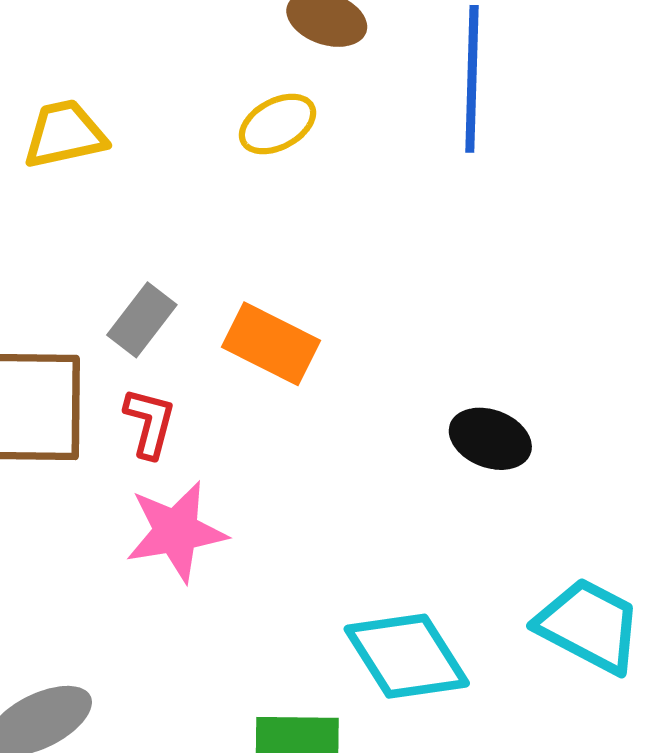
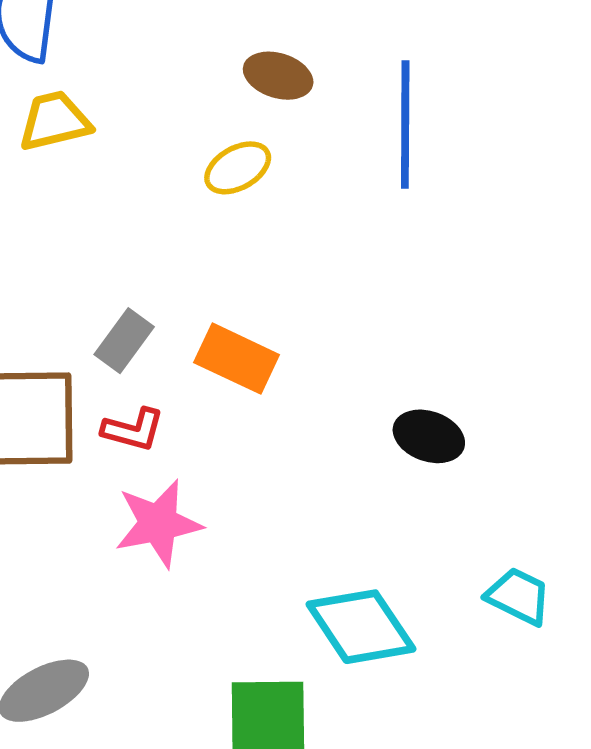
yellow trapezoid: (65, 134) -> (55, 121), moved
red L-shape: (150, 423) -> (133, 430), turned 92
cyan trapezoid: (589, 626) -> (518, 596), size x0.7

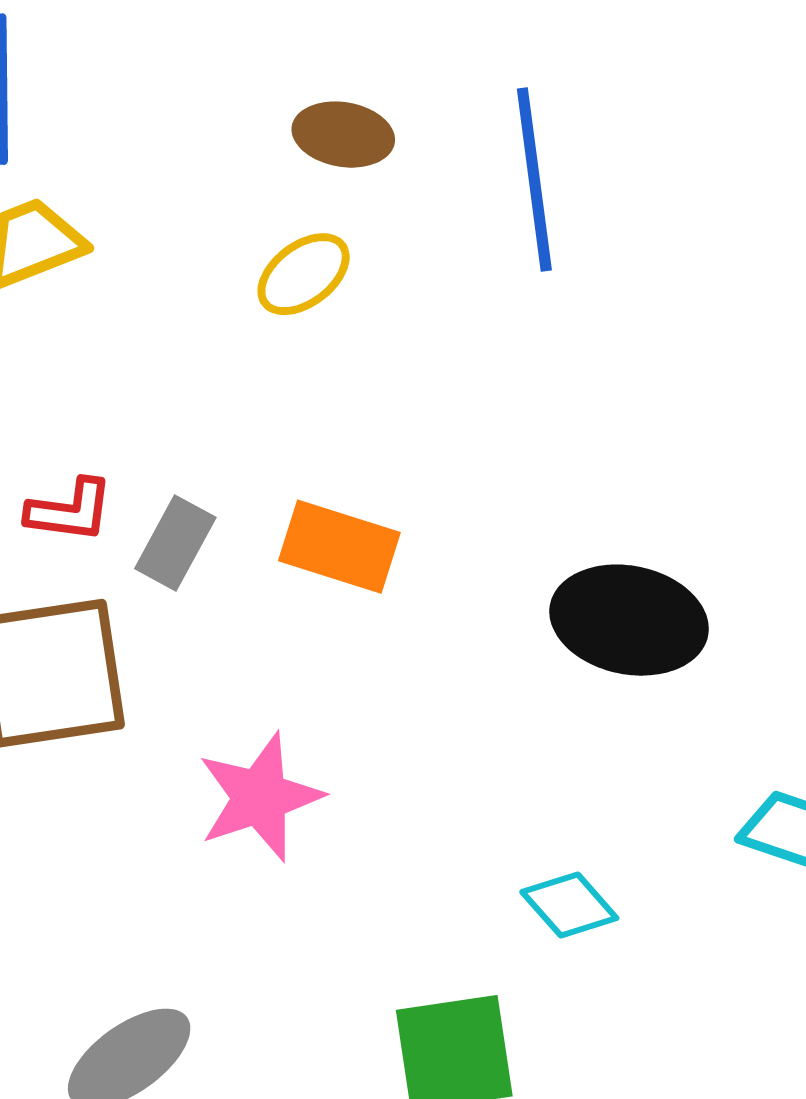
red L-shape: (133, 430) -> (70, 511), moved
black ellipse: (429, 436) -> (629, 620), size x1.5
cyan diamond: (361, 627) -> (569, 905), size x0.6

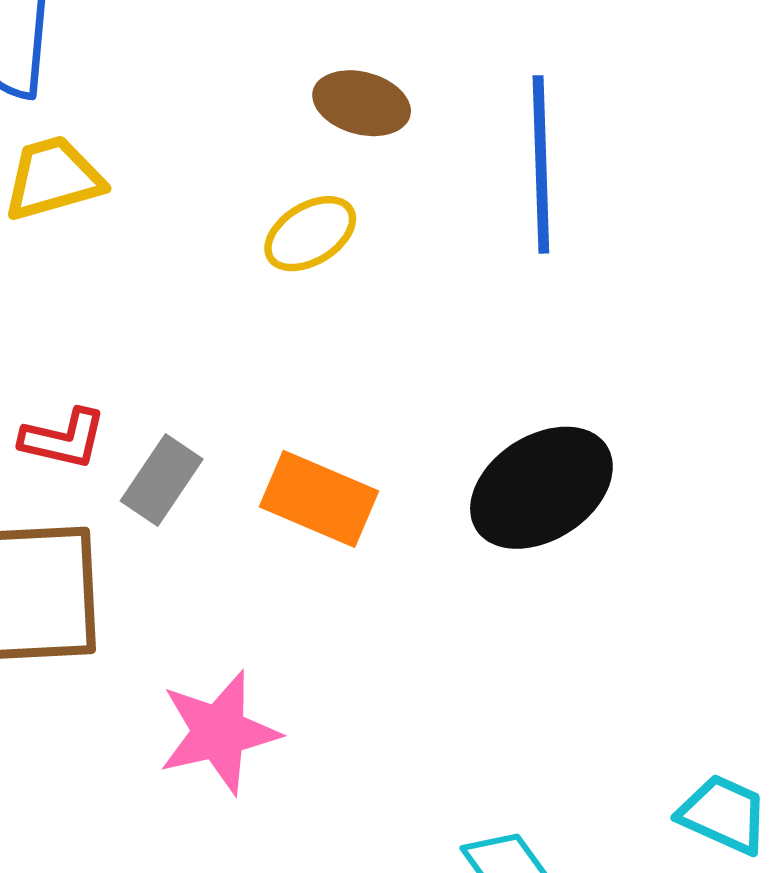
black ellipse: (629, 620) -> (541, 488), moved, turned -50

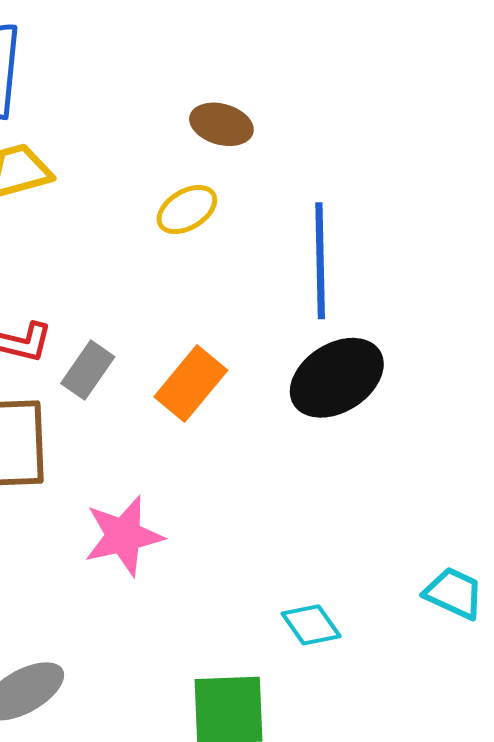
blue line: (541, 164) -> (320, 261), moved
orange rectangle: (319, 499) -> (191, 384), turned -74

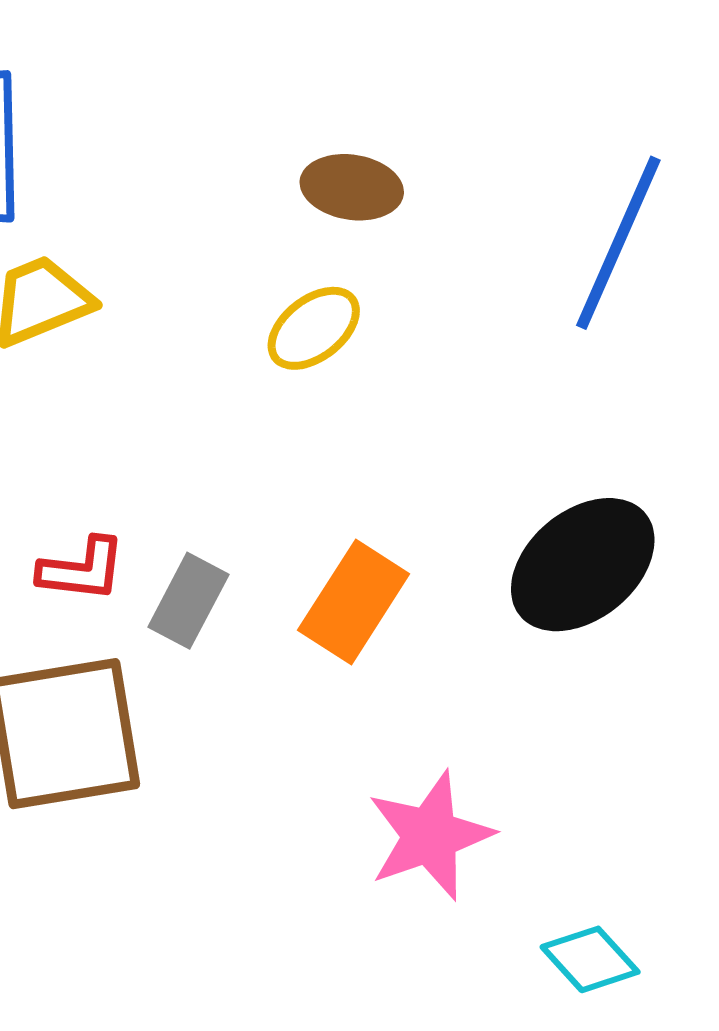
blue line: (320, 261) -> (618, 243), moved, turned 32
pink star: (124, 536) -> (430, 836), moved

